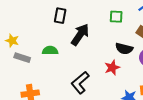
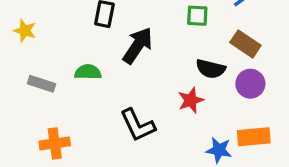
yellow star: (12, 41) -> (25, 31), moved
black L-shape: (80, 83) -> (138, 125), turned -75

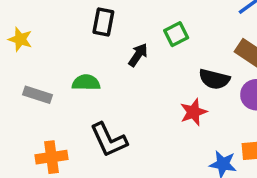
green square: (197, 16) -> (176, 34), moved, turned -30
black arrow: (138, 46) -> (138, 55), size x0.6
black L-shape: (138, 125) -> (109, 140), moved

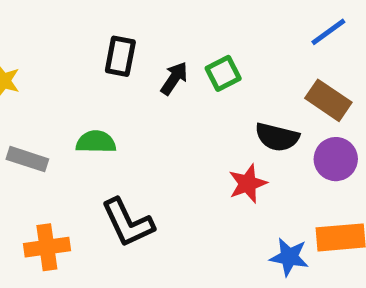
black arrow: (138, 55) -> (174, 78), moved

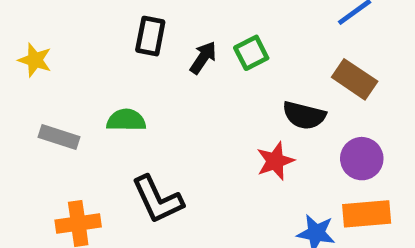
purple circle: (336, 159) -> (362, 159), moved

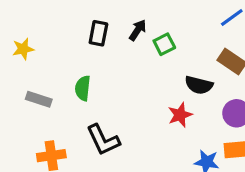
black arrow: (203, 58) -> (138, 30), moved
yellow star: (35, 60) -> (23, 49), turned -30
green semicircle: (126, 120) -> (83, 88), turned -85

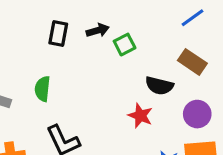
black arrow: (138, 30) -> (98, 30), turned 40
red star: (180, 115) -> (140, 116), turned -30

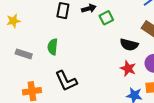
red star: (140, 116) -> (128, 68), moved

